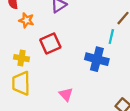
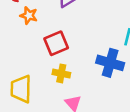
yellow cross: (21, 58) -> (61, 73), moved

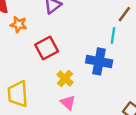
yellow cross: (61, 73) -> (65, 78), moved, turned 35

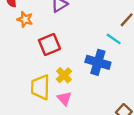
cyan line: (113, 35) -> (114, 39), turned -70
yellow trapezoid: (18, 94) -> (40, 87), moved

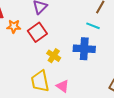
red square: (49, 44) -> (37, 32), moved
yellow cross: (64, 75) -> (54, 56), moved

